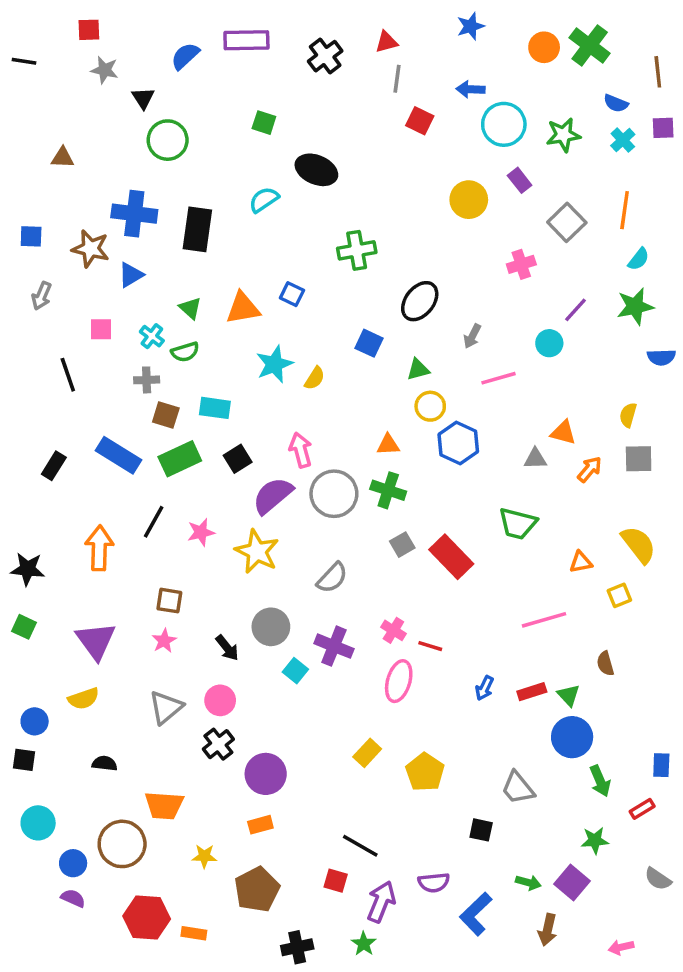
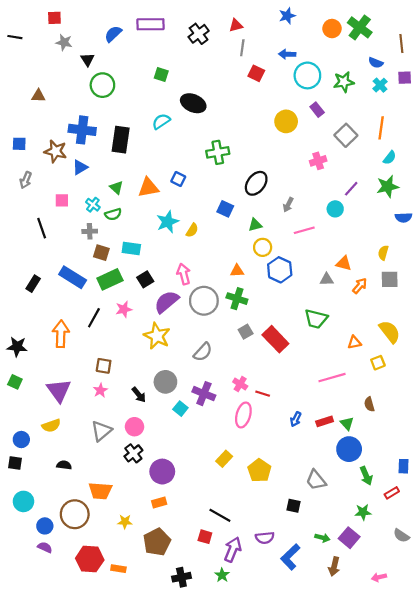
pink star: (201, 532) -> (124, 309), moved

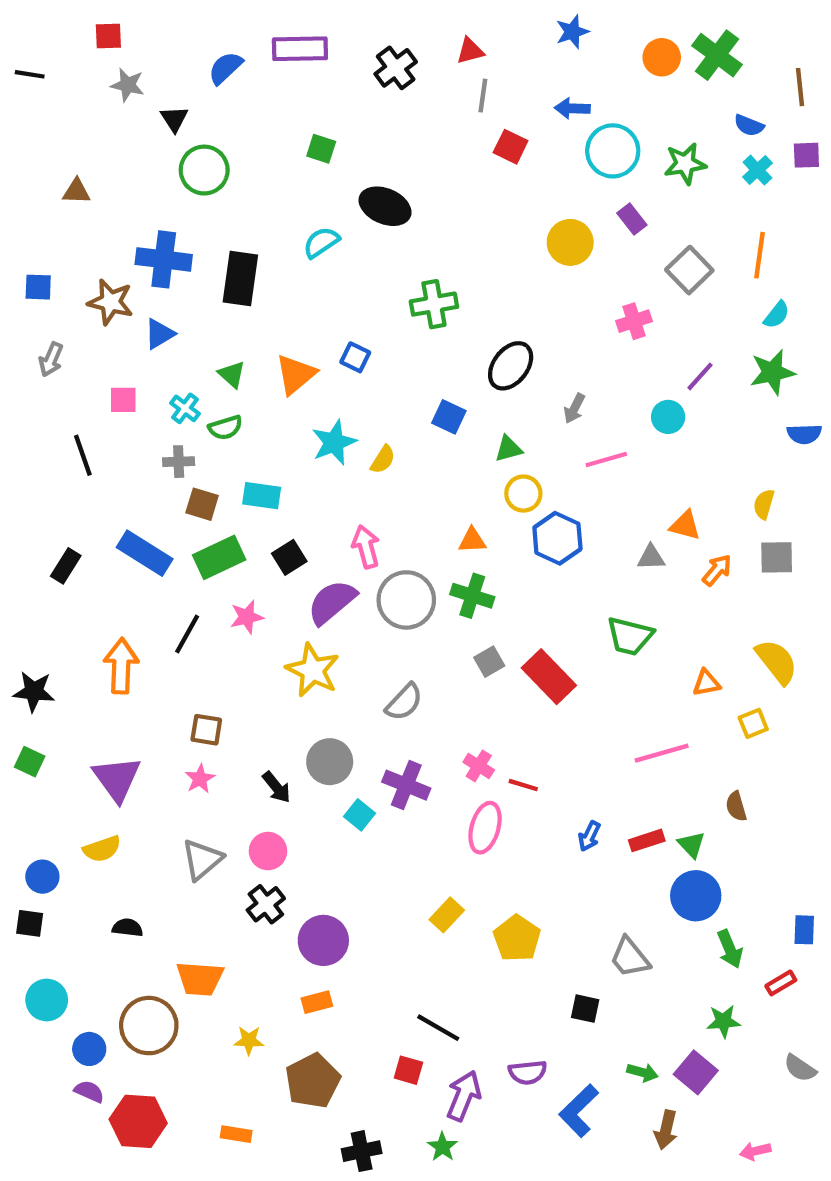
orange triangle: (148, 188) -> (296, 374), turned -30
red hexagon: (90, 559) -> (138, 1121), moved

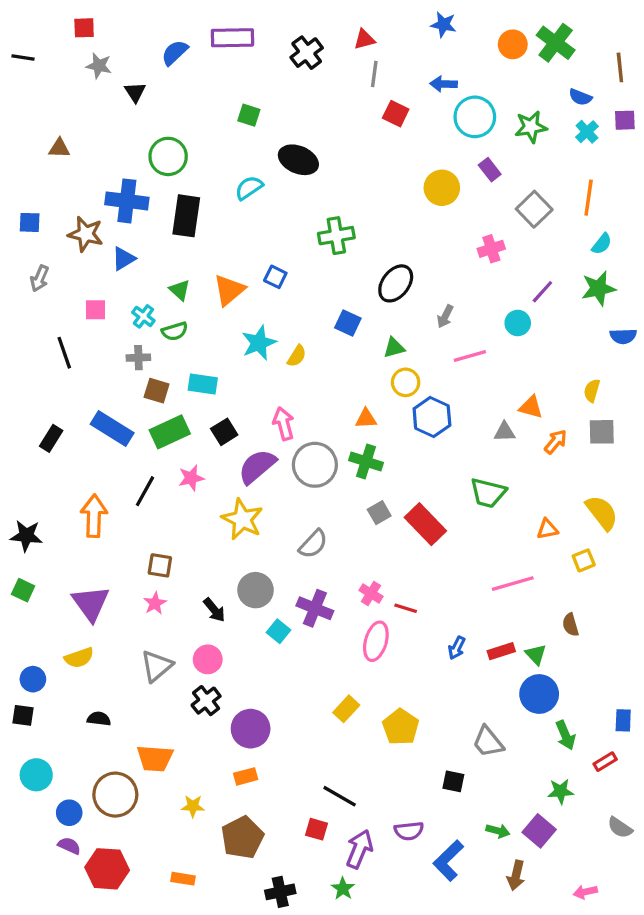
blue star: (572, 32) -> (443, 25), turned 30
green circle: (204, 170) -> (168, 156), moved

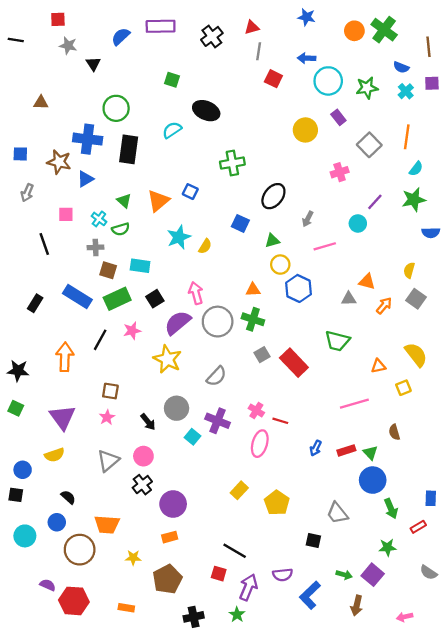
gray square: (602, 432) -> (416, 299), turned 36
black semicircle: (99, 719) -> (68, 497), turned 35
blue circle: (69, 813) -> (57, 522), moved

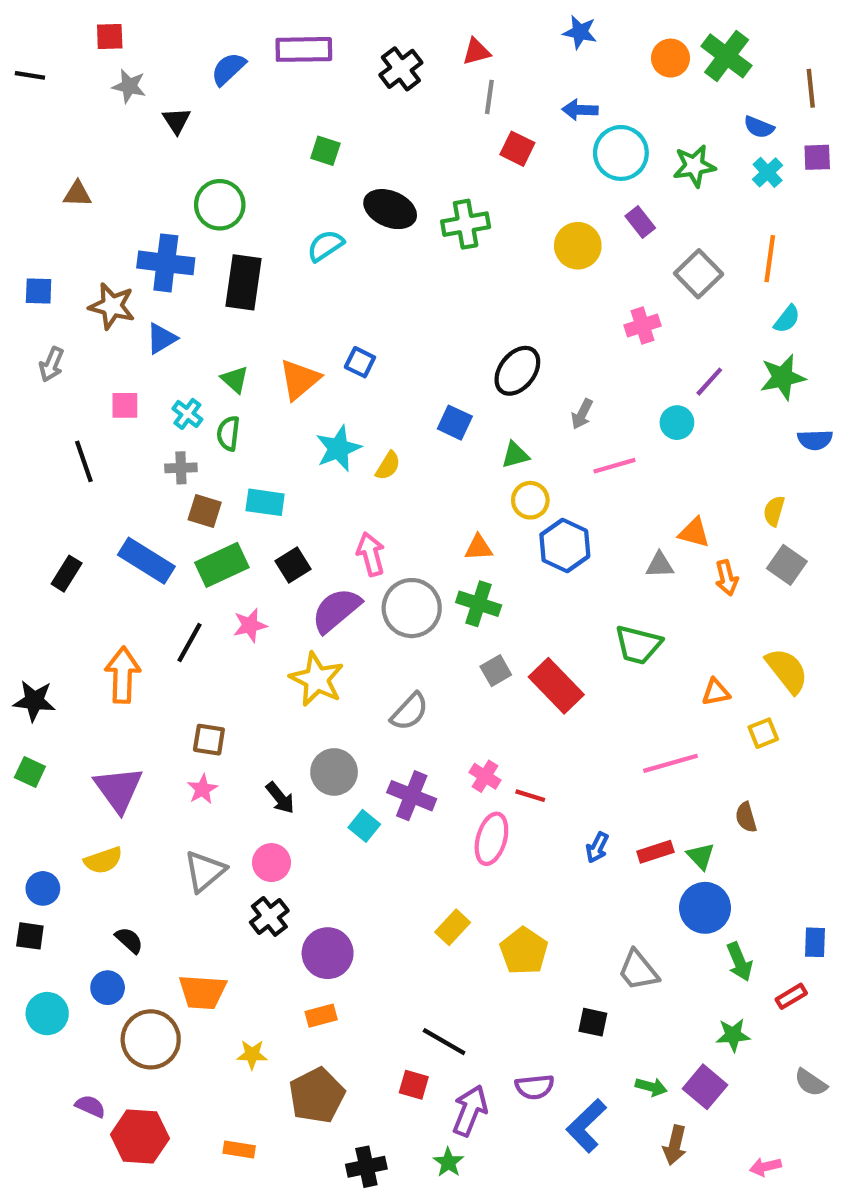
green cross: (232, 163) -> (466, 224), moved
green semicircle: (121, 229) -> (228, 433), turned 114
orange arrow: (384, 306) -> (727, 578), turned 126

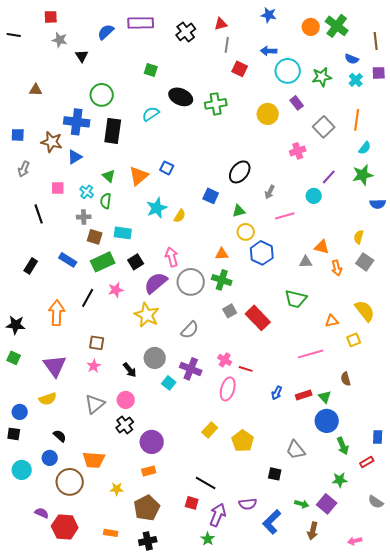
blue rectangle: (146, 561) -> (68, 260), size x0.7
black cross: (366, 1167) -> (148, 541), moved

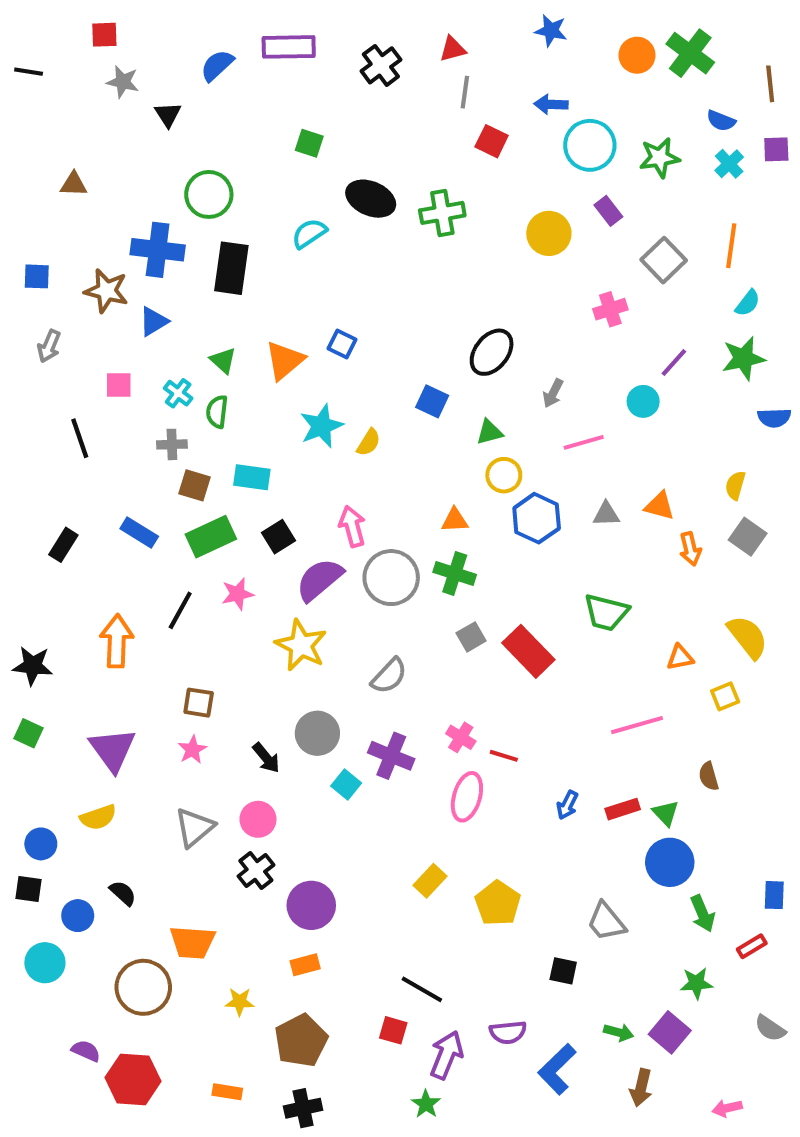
gray triangle: (306, 262) -> (606, 514), moved
blue circle: (50, 458) -> (78, 916), moved

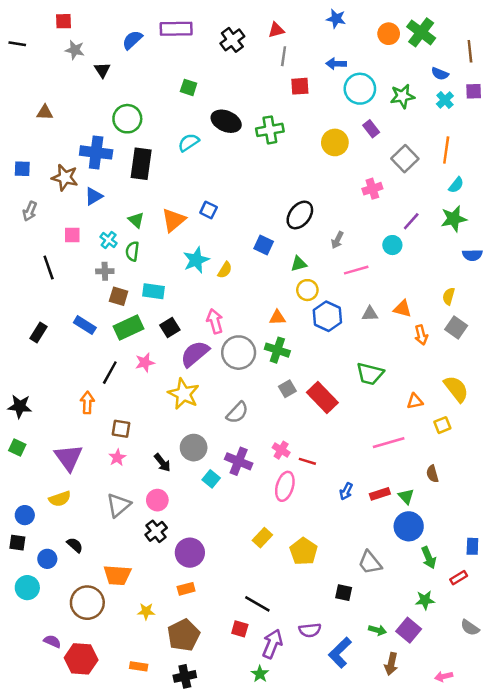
red square: (492, 141) -> (300, 86), turned -30
orange arrow: (117, 641) -> (87, 403), moved, size x0.7

